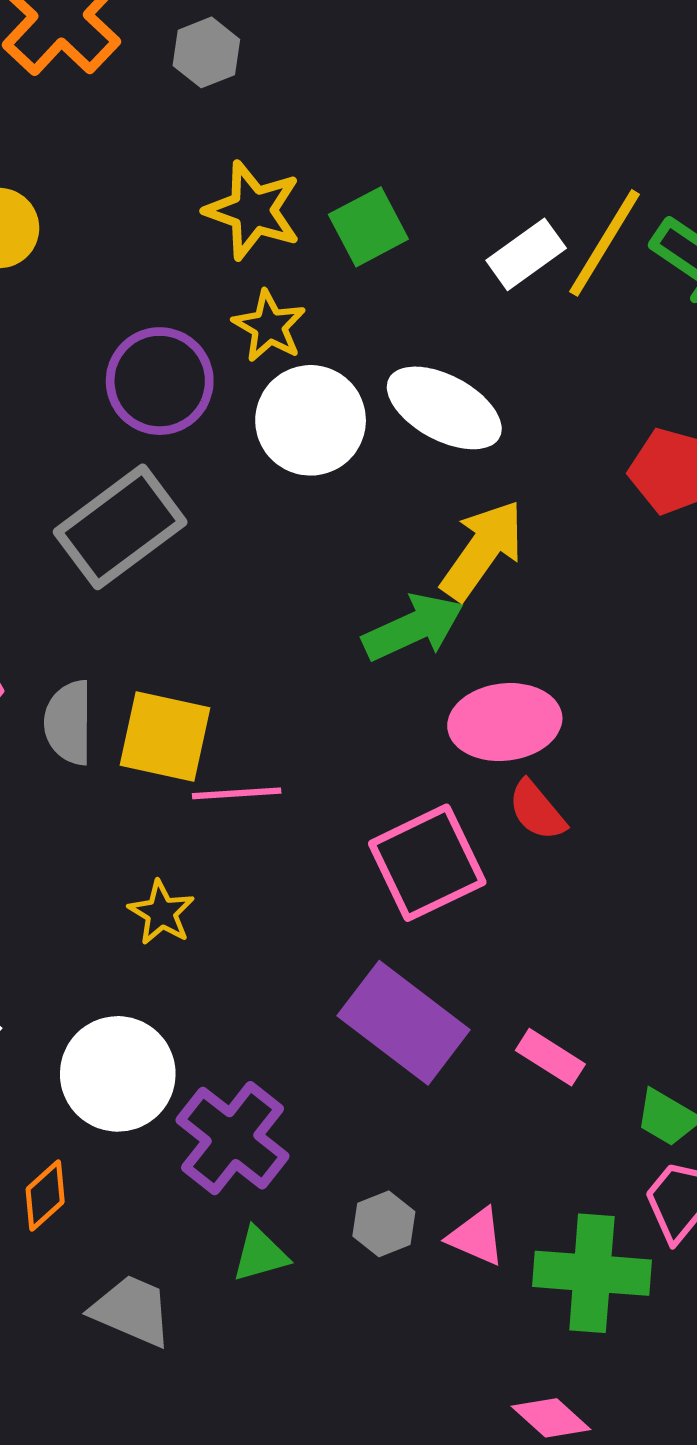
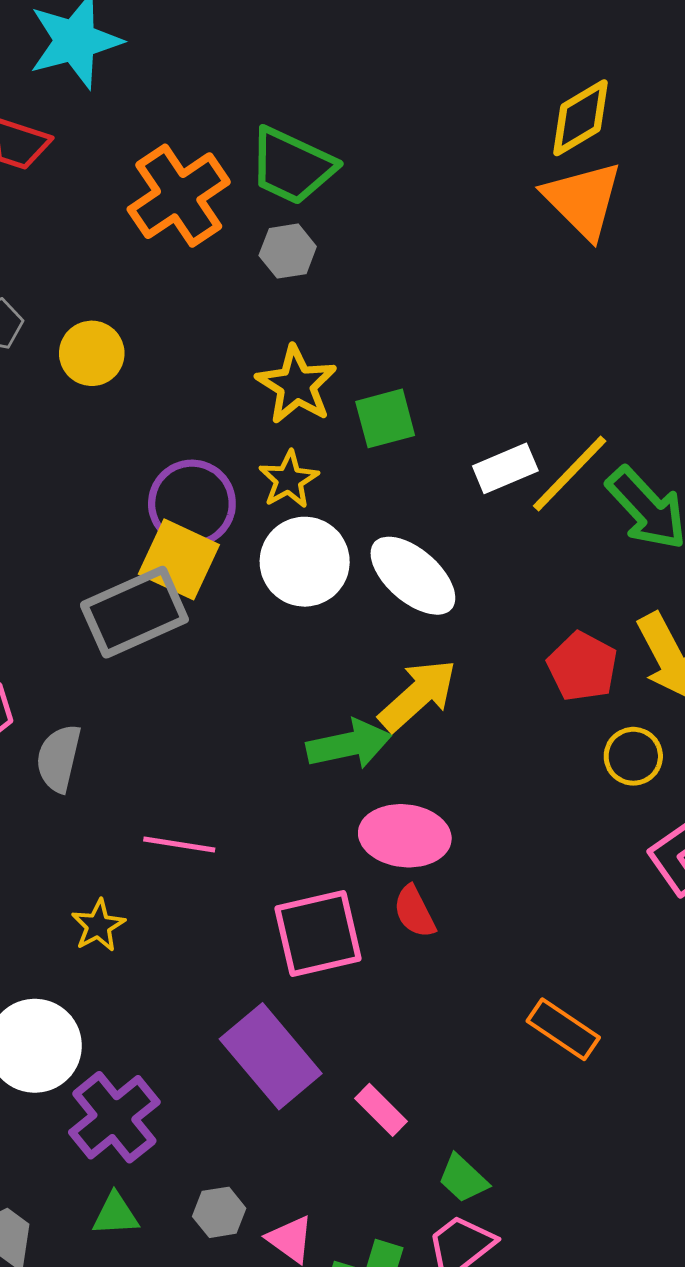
yellow square: (165, 736) -> (179, 559), moved

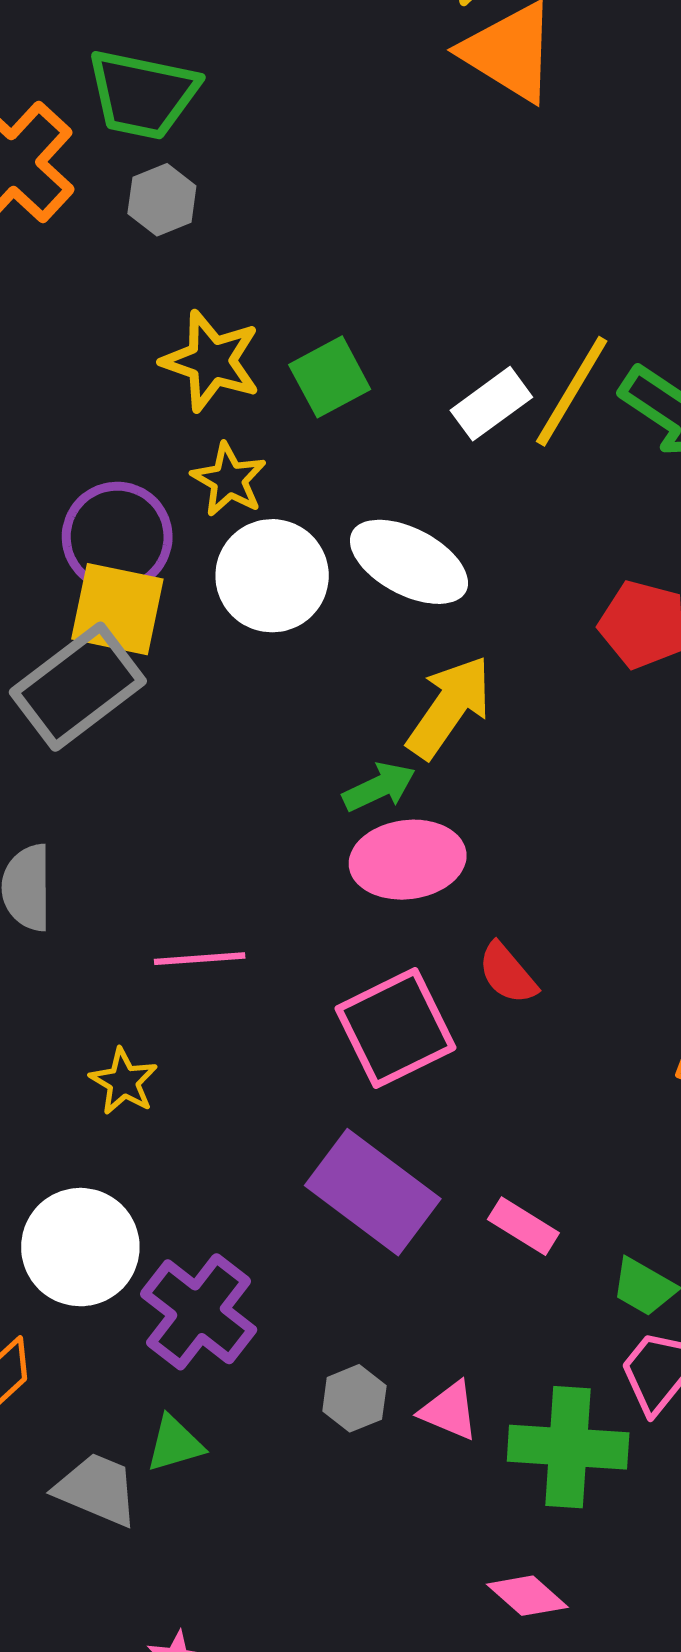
green arrow: (349, 744) -> (379, 787), size x0.7
pink ellipse: (405, 836) -> (408, 860), moved
green triangle: (115, 1215) -> (175, 1444), moved

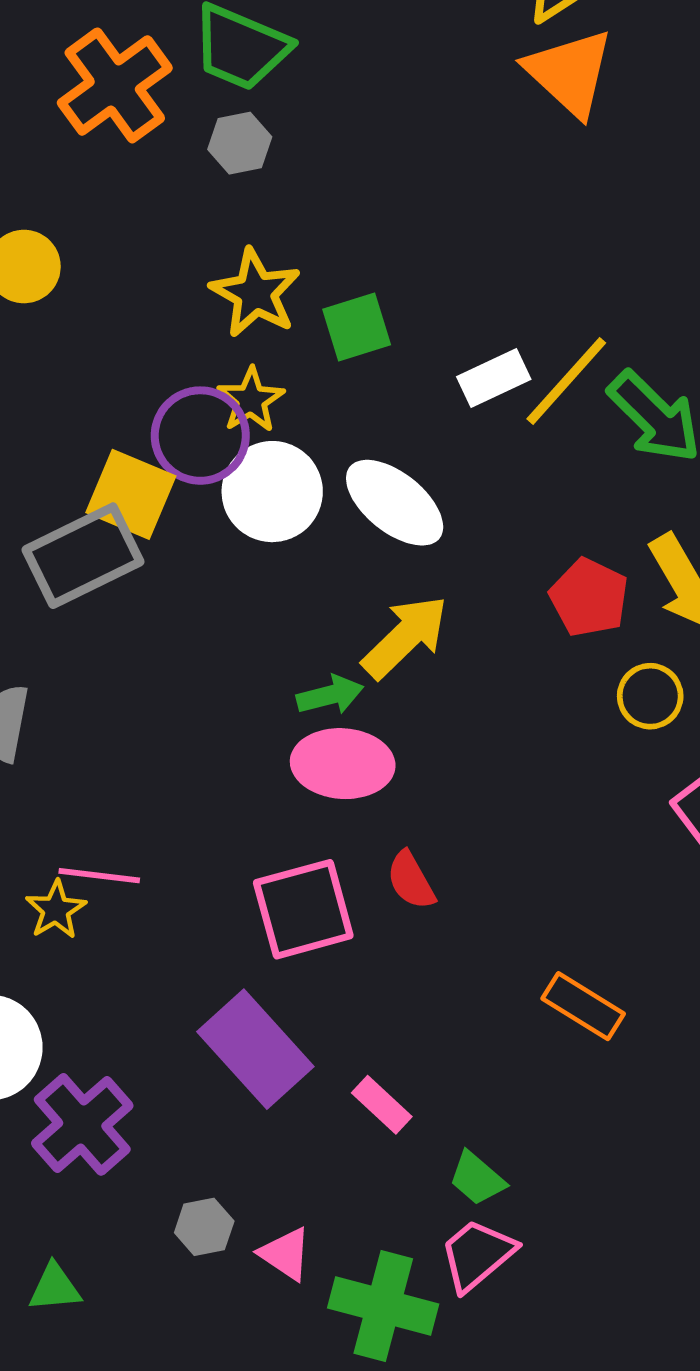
purple circle: (117, 537) -> (200, 436), moved
pink line: (200, 959) -> (99, 876), moved
green triangle: (175, 1444) -> (55, 1288), moved

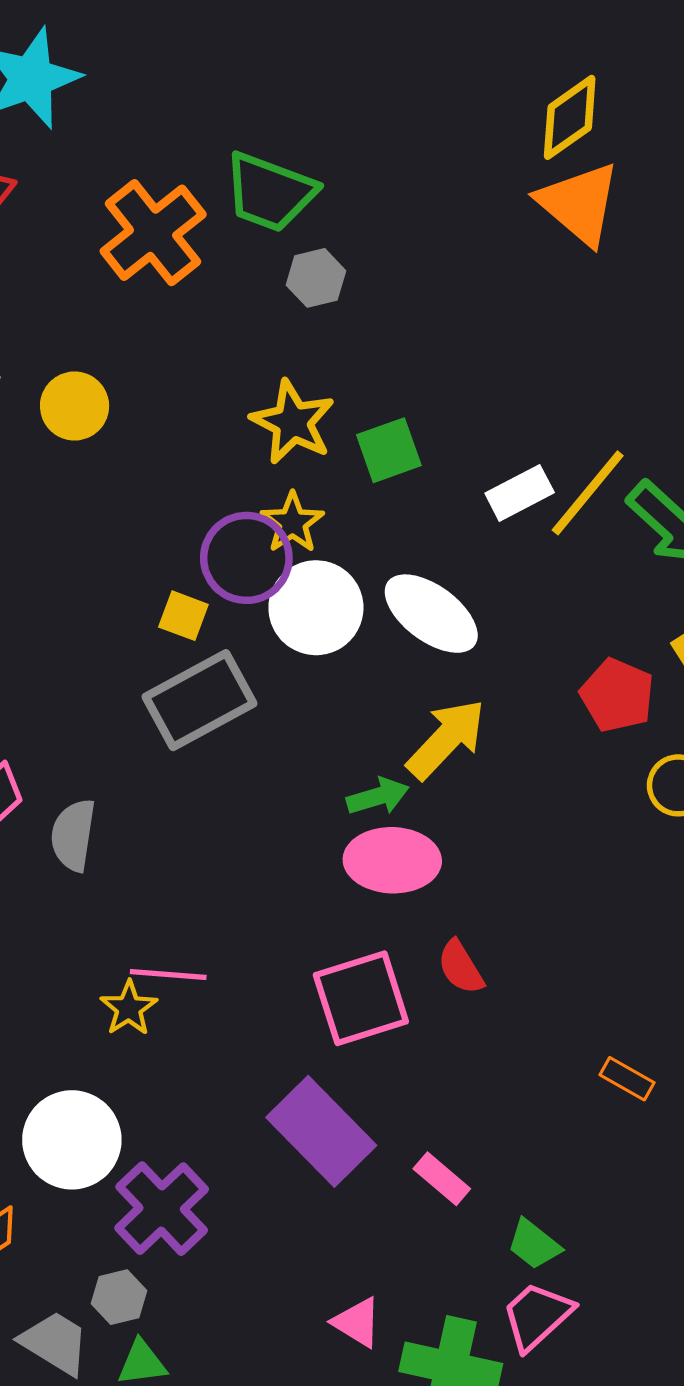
gray hexagon: (240, 143) -> (316, 278), moved
yellow square: (131, 494) -> (183, 616), size x0.6
gray rectangle: (83, 556) -> (199, 700), moved
orange rectangle: (583, 1006) -> (627, 1079), size x0.7
gray hexagon: (204, 1227) -> (119, 1297), moved

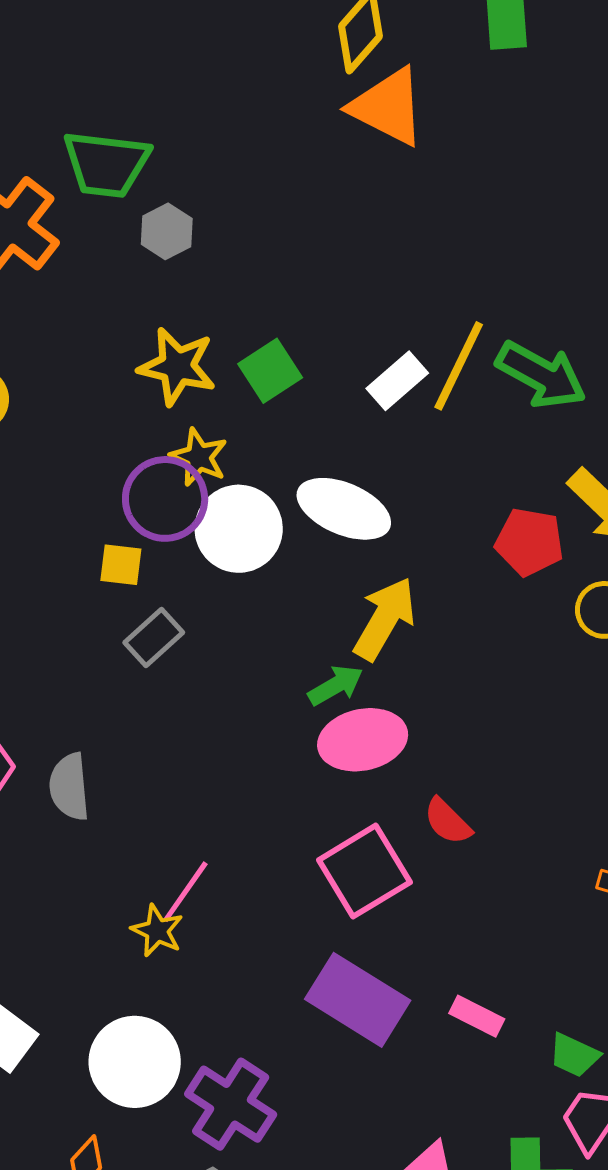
gray rectangle: (199, 700) -> (154, 637), size x0.6
pink line: (168, 974) -> (185, 892), turned -46

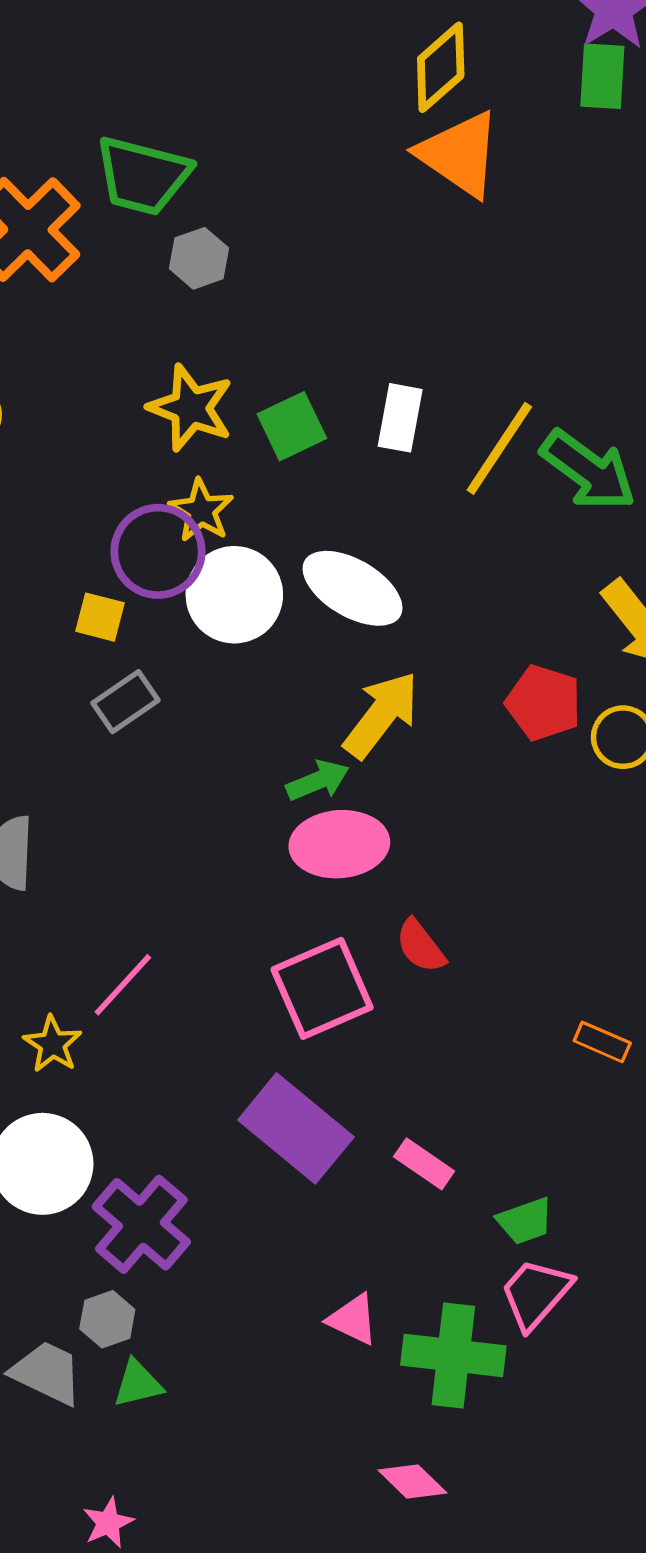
white rectangle: (397, 381) -> (400, 418), moved, turned -46
red pentagon: (529, 542) -> (544, 703), moved
yellow star: (157, 931) -> (53, 1044), moved
green trapezoid: (574, 1055) -> (525, 1221), turned -52

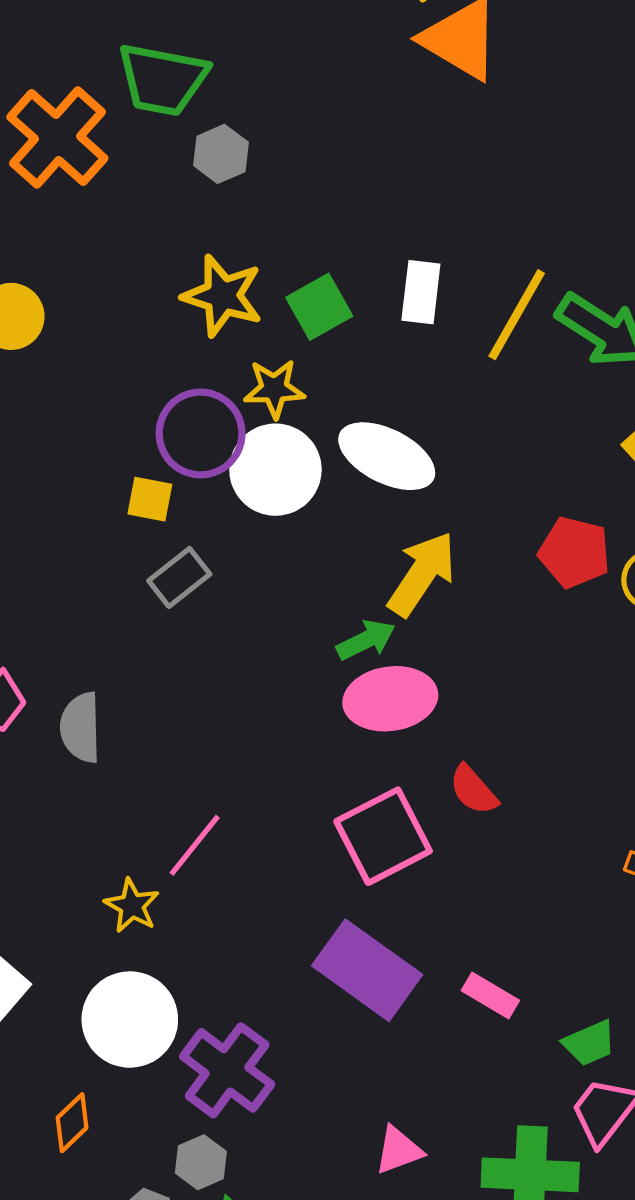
yellow star: (201, 510) -> (274, 389), moved, turned -30
pink triangle: (353, 1319) -> (399, 1150), moved, turned -42

